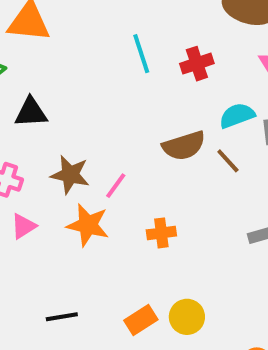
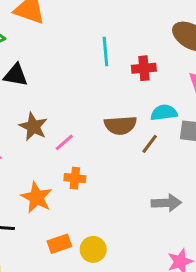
brown line: (228, 161) -> (150, 144), turned 66
orange star: (88, 225) -> (37, 197), moved
orange cross: (161, 233) -> (75, 178), moved

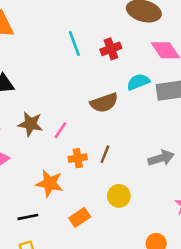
brown line: (150, 144) -> (105, 154), moved
yellow circle: (93, 249) -> (119, 196), moved

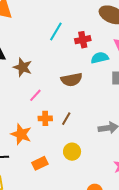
cyan line: (74, 44) -> (56, 31), turned 42
cyan semicircle: (138, 82) -> (100, 58), moved
brown star: (30, 124) -> (23, 67), moved

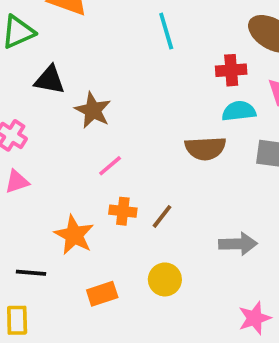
cyan line: (56, 31) -> (166, 31), moved, turned -54
red cross: (83, 40) -> (231, 70), moved
brown semicircle: (72, 80) -> (205, 148), moved

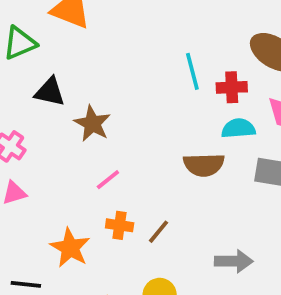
cyan line: (166, 31) -> (192, 71), moved

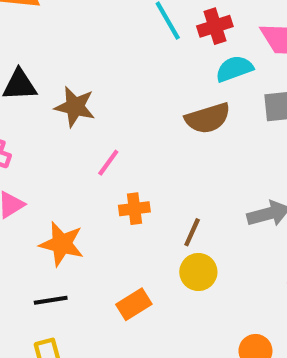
brown line: (159, 232) -> (192, 232), moved
orange star: (70, 248) -> (62, 244), moved

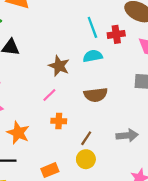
cyan semicircle: (234, 69) -> (93, 56), moved
brown star: (75, 107) -> (59, 66), moved
brown semicircle: (208, 118) -> (96, 95), moved

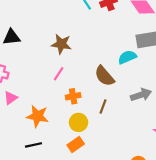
cyan semicircle: (93, 56) -> (127, 57), moved
brown semicircle: (96, 95) -> (104, 76), moved, turned 70
yellow circle: (86, 159) -> (78, 122), moved

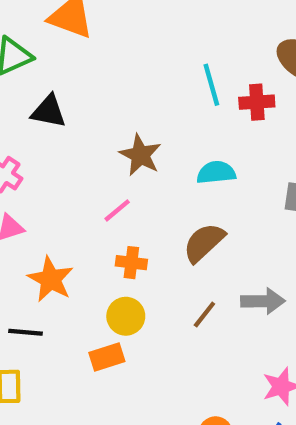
cyan semicircle: (127, 57) -> (216, 172), moved
brown semicircle: (104, 76) -> (204, 243), turned 70
brown line: (103, 107) -> (204, 314), moved

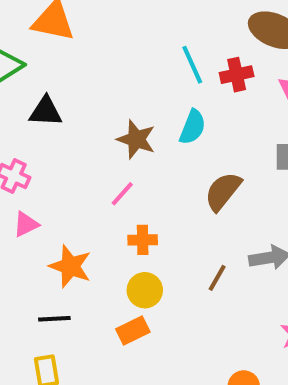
cyan semicircle: (216, 172) -> (193, 127), moved, turned 126
brown semicircle: (204, 243) -> (223, 191), moved

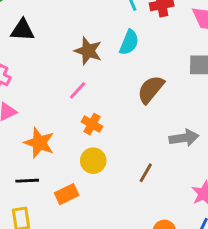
orange cross: (143, 240) -> (92, 124), turned 30
brown line: (217, 278) -> (146, 173), moved
orange rectangle: (133, 330) -> (67, 194), moved

